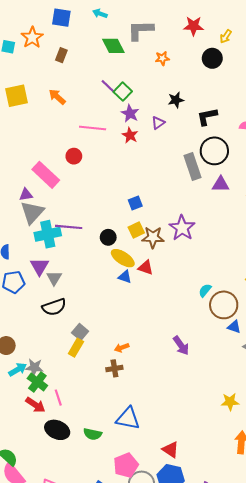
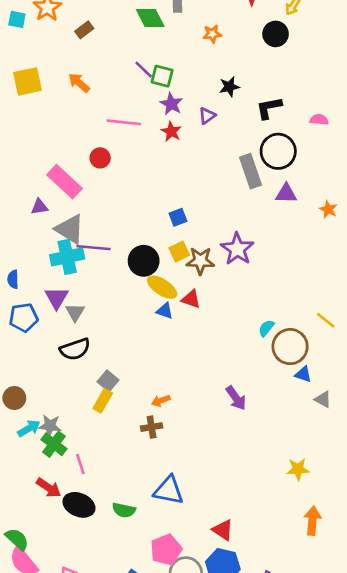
brown rectangle: (61, 55) -> (84, 30), turned 32
green square: (123, 92) -> (162, 76), turned -30
gray triangle: (32, 212) -> (70, 229), moved, turned -40
black circle: (108, 237) -> (144, 261), size x1.5
red arrow: (35, 405) -> (49, 488), moved

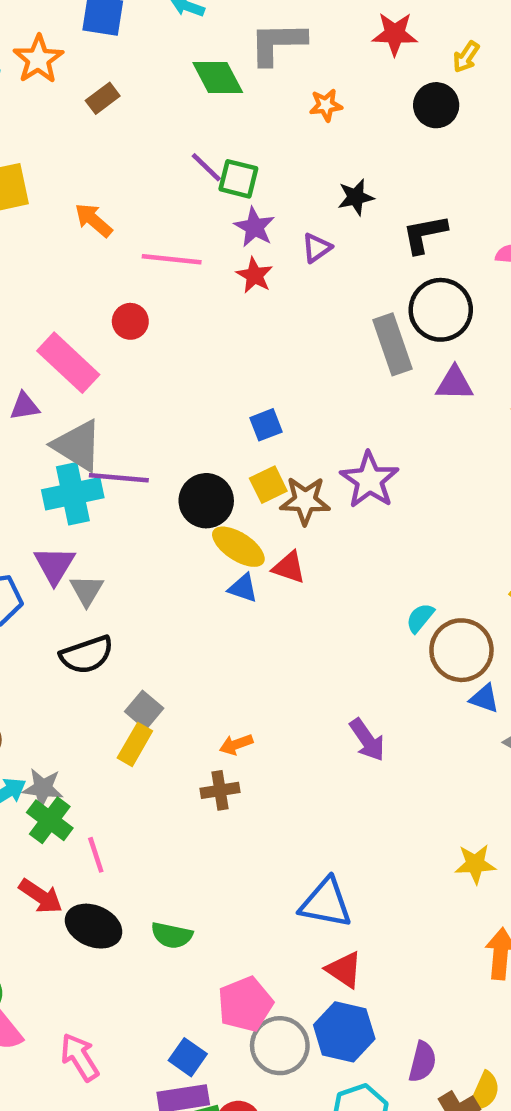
orange arrow: (79, 83) -> (94, 220), moved
blue triangle: (169, 490) -> (326, 903), moved

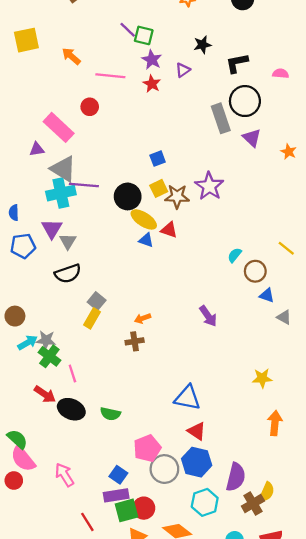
purple triangle: (455, 383) -> (252, 138), turned 42
brown circle: (461, 650) -> (255, 271), size x0.7
purple semicircle: (422, 1062) -> (236, 477), size x1.4

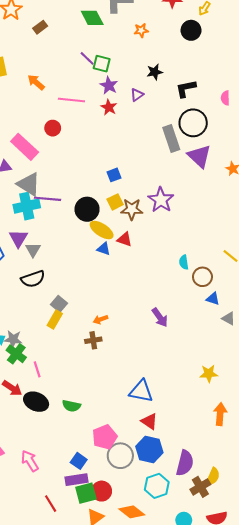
pink semicircle: (281, 73) -> (225, 98), turned -96
purple triangle: (252, 138) -> (199, 156), size x1.4
cyan semicircle: (235, 255) -> (184, 262), turned -48

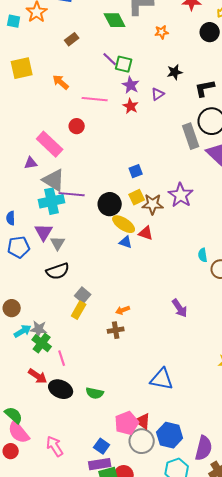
brown rectangle: (40, 27) -> (72, 39), moved
red triangle: (149, 421) -> (143, 421), moved

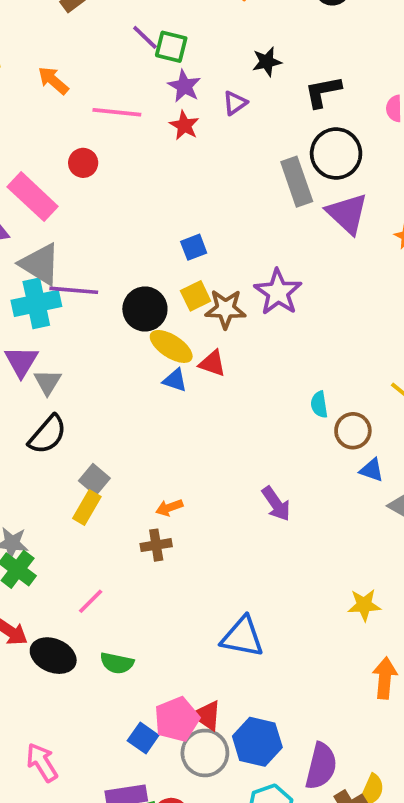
black semicircle: (58, 271) -> (48, 435), turned -30
pink line: (62, 358) -> (91, 601), moved, turned 63
blue square: (102, 446) -> (143, 738), moved

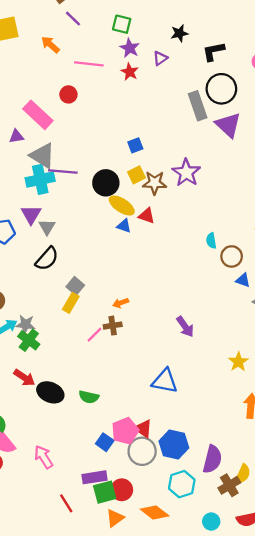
purple line: (145, 37) -> (73, 19), moved
purple arrow: (276, 504) -> (185, 327), moved
pink line: (91, 601) -> (95, 335), moved
yellow star: (364, 605) -> (238, 362), turned -30

